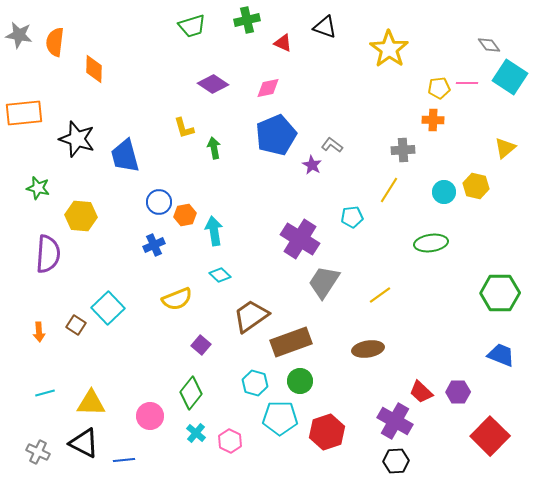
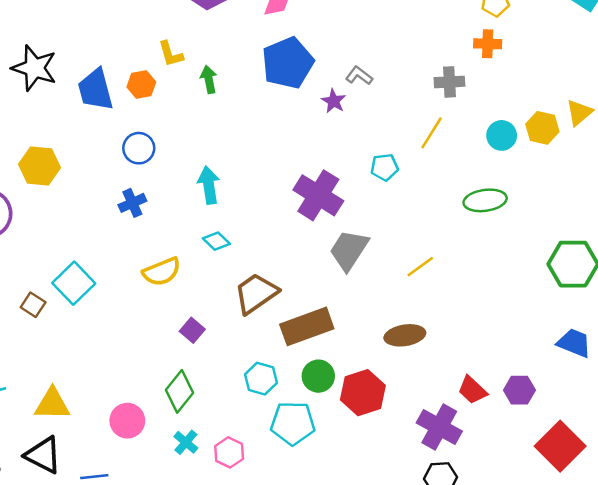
yellow triangle: (505, 148) -> (579, 113), moved
orange hexagon: (185, 215) -> (141, 85), moved
red hexagon: (327, 432) -> (363, 393), moved

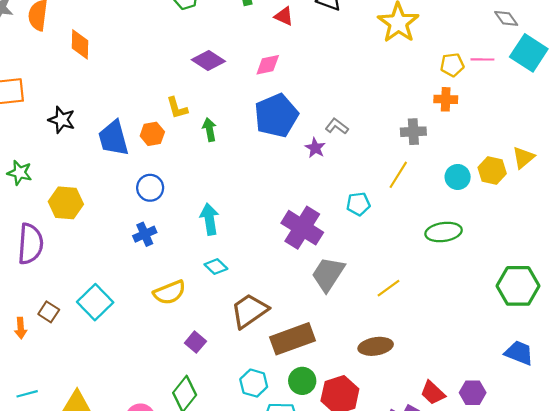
black star: (34, 68) -> (62, 120), size x0.7
brown square: (33, 305) -> (49, 312), moved

